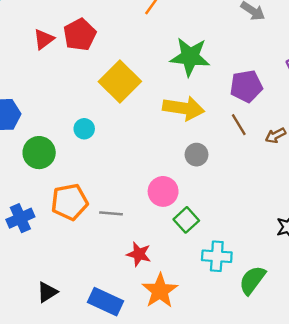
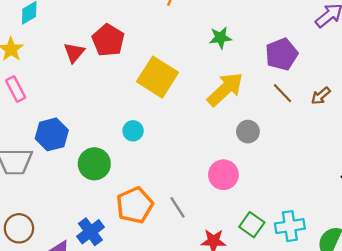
green star: (190, 57) -> (220, 38), size x0.6
yellow arrow: (184, 108) -> (225, 89), turned -39
gray line: (111, 213) -> (178, 207), turned 65
green square: (186, 220) -> (252, 225), moved

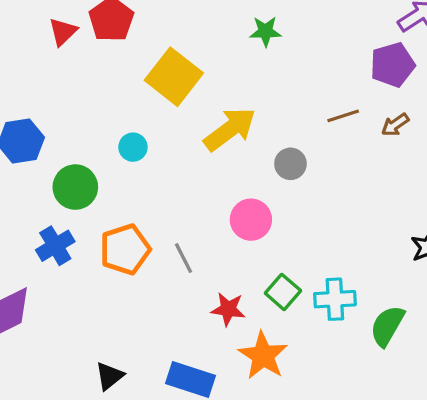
purple pentagon: (281, 54) -> (392, 65), moved
yellow arrow: (225, 89) -> (230, 129), moved
brown line: (283, 93) -> (343, 116), turned -70
blue cross: (90, 232) -> (55, 246), moved

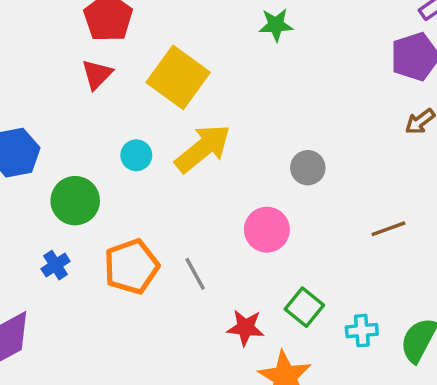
red triangle: (63, 32) -> (97, 74), moved
brown line: (343, 116) -> (388, 229), moved
yellow arrow: (230, 129) -> (203, 148), moved
blue cross: (55, 246) -> (56, 265), size x0.7
cyan cross: (335, 299) -> (362, 331), moved, size x0.7

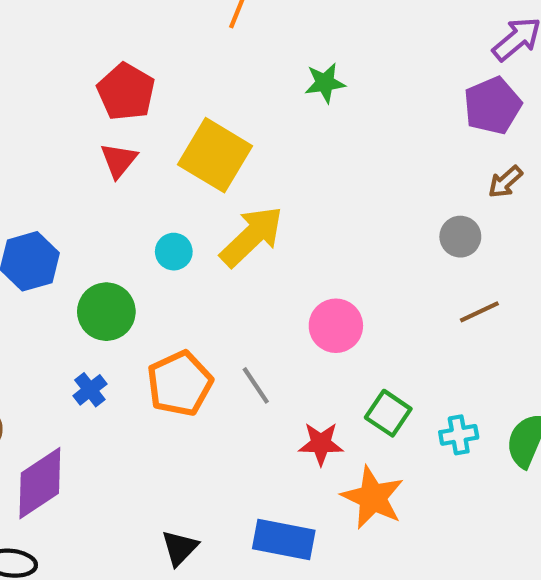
gray circle: (308, 168) -> (460, 237), moved

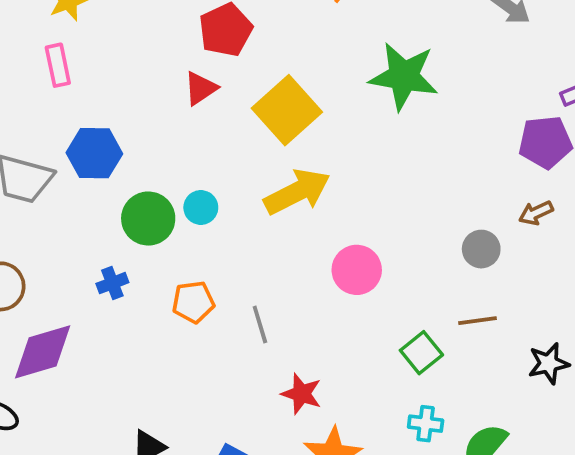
green star: (325, 83) -> (404, 76), size x1.8
cyan circle: (174, 252) -> (201, 207), moved
pink circle: (336, 326) -> (357, 270), moved
orange pentagon: (180, 384) -> (193, 302), size x0.7
green square: (388, 413) -> (421, 353), moved

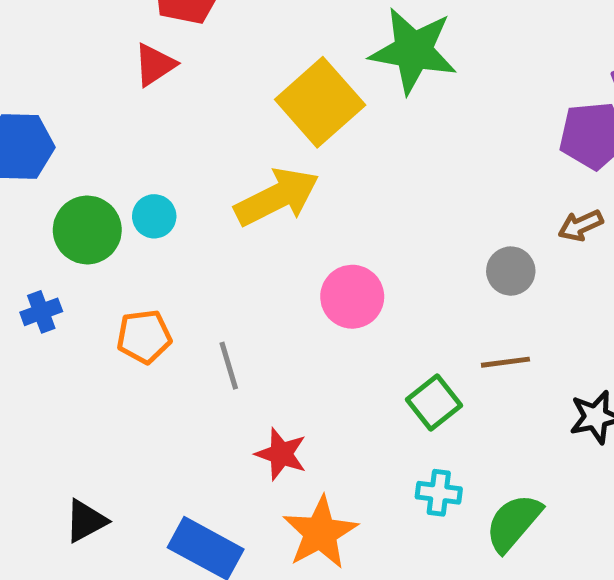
yellow square: (287, 110) -> (320, 102), moved

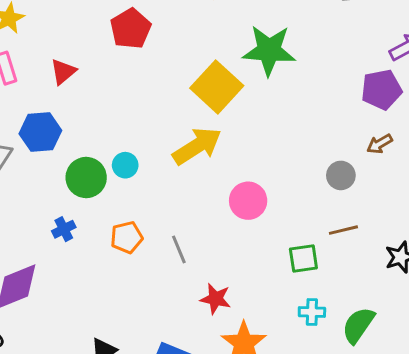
red triangle: (155, 65) -> (63, 72), moved
green square: (434, 402) -> (303, 259), turned 36

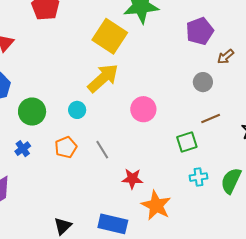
purple pentagon: (381, 90) -> (200, 31), moved
cyan circle: (125, 165) -> (77, 110), moved

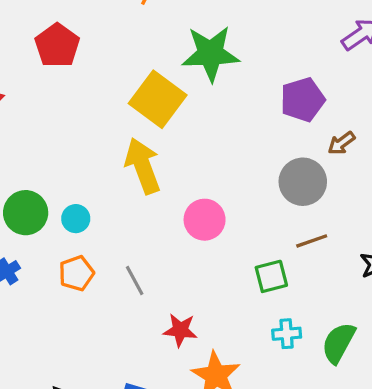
yellow arrow: (103, 78) -> (143, 166), turned -72
gray circle: (203, 82) -> (303, 182), size x1.5
cyan circle: (77, 110) -> (76, 219), moved

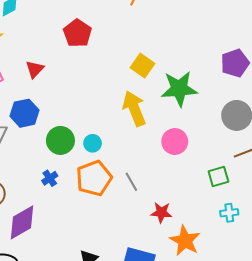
green star: (210, 54) -> (179, 89), moved
yellow square: (158, 99) -> (143, 66), size x0.7
orange pentagon: (76, 273) -> (94, 178), size x1.6

